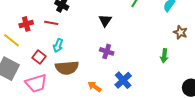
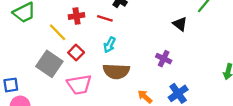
black triangle: (105, 20) -> (180, 24), moved, turned -32
red square: (39, 57) -> (76, 52), moved

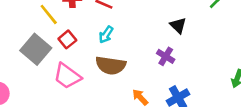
black triangle: (180, 24) -> (178, 25), moved
pink trapezoid: (79, 85) -> (67, 76), turned 40

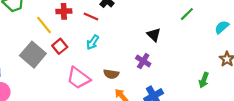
brown semicircle: (111, 65) -> (111, 74), moved, size x0.6
pink trapezoid: (67, 76) -> (78, 78), moved

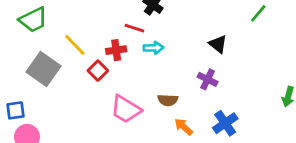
red cross: (64, 11) -> (116, 50), moved
cyan arrow: (93, 42) -> (153, 48), moved, turned -120
gray square: (33, 55) -> (43, 69), moved

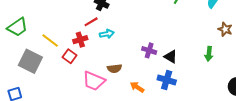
red line: (134, 28) -> (91, 22), turned -40
black triangle: (218, 44) -> (171, 57), moved
brown semicircle: (168, 100) -> (114, 68), moved
blue cross: (225, 123) -> (167, 80), turned -30

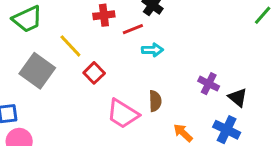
red cross: (80, 40) -> (104, 15), moved
brown semicircle: (114, 68) -> (155, 101), turned -96

